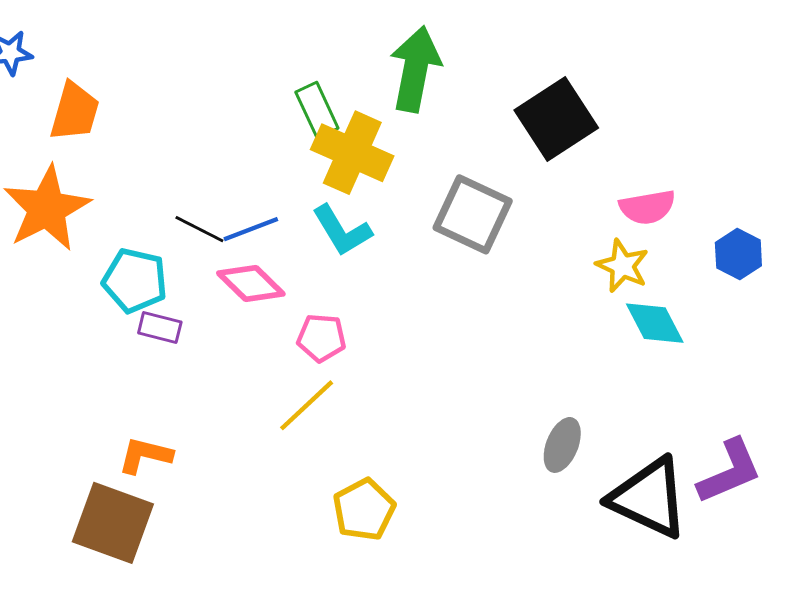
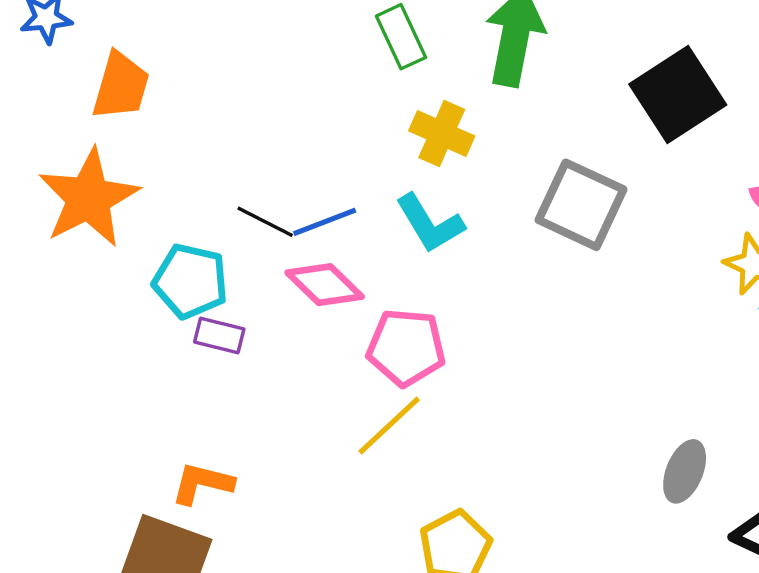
green rectangle: (317, 110) -> (401, 37), moved
yellow cross: (352, 153) -> (442, 133), size x0.7
pink pentagon: (321, 338) -> (406, 347), size x1.4

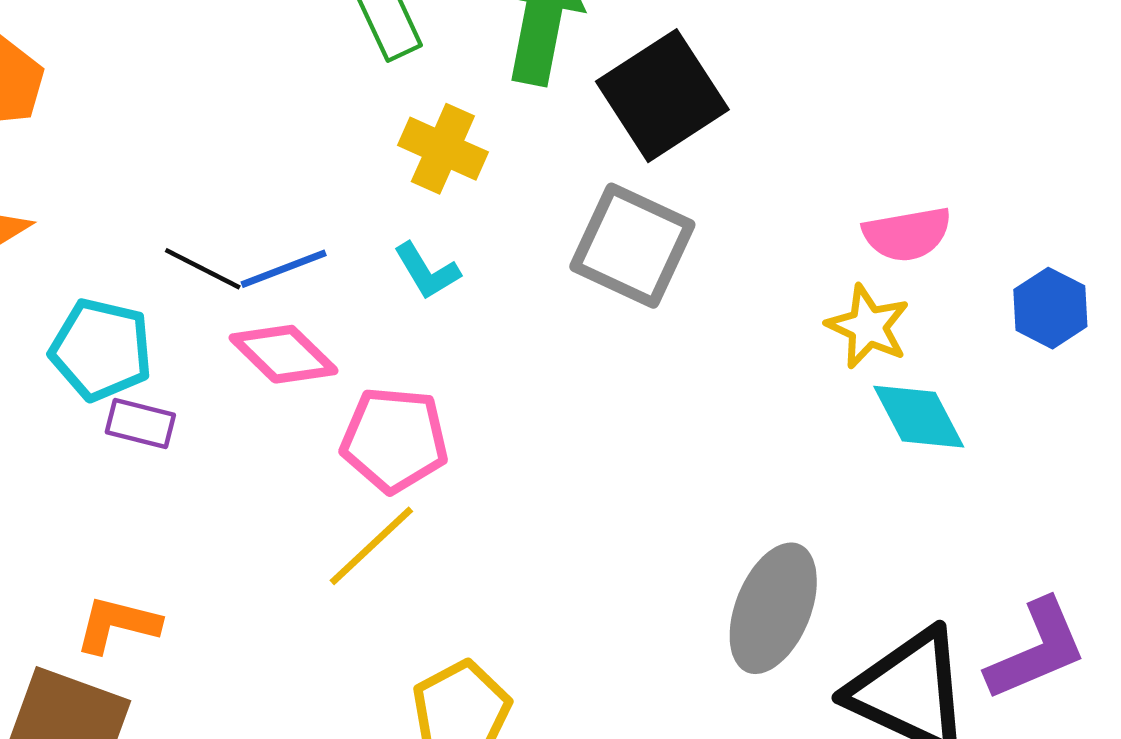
black square: (678, 94) -> (662, 96), moved
cyan L-shape: (430, 223) -> (427, 271), size x0.7
gray ellipse: (685, 471) -> (773, 608), size x1.5

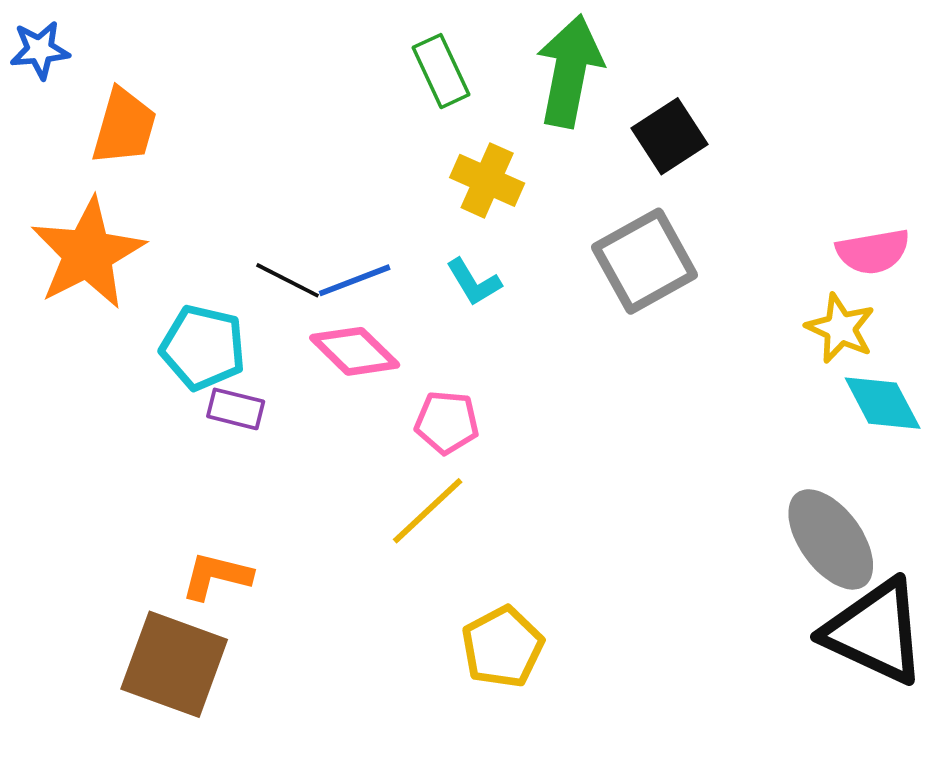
black square: (662, 96) -> (669, 136), size x0.7
gray square: (632, 246) -> (645, 261), turned 36
pink pentagon: (394, 440) -> (447, 422), size x0.7
gray ellipse: (773, 608) -> (831, 539), moved, turned -58

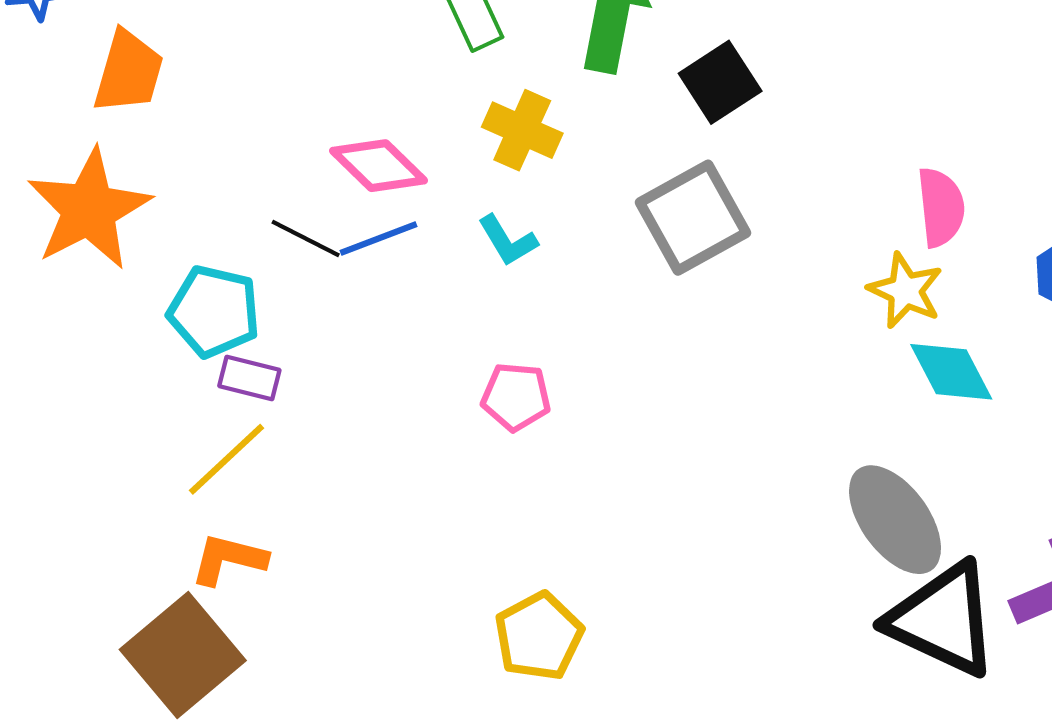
pink semicircle: (873, 251) -> (941, 207), turned -86
pink diamond: (355, 351) -> (379, 166), moved
pink pentagon: (447, 422) -> (516, 397), moved
yellow line: (428, 511) -> (226, 459), moved
brown square: (174, 664) -> (183, 655), turned 30

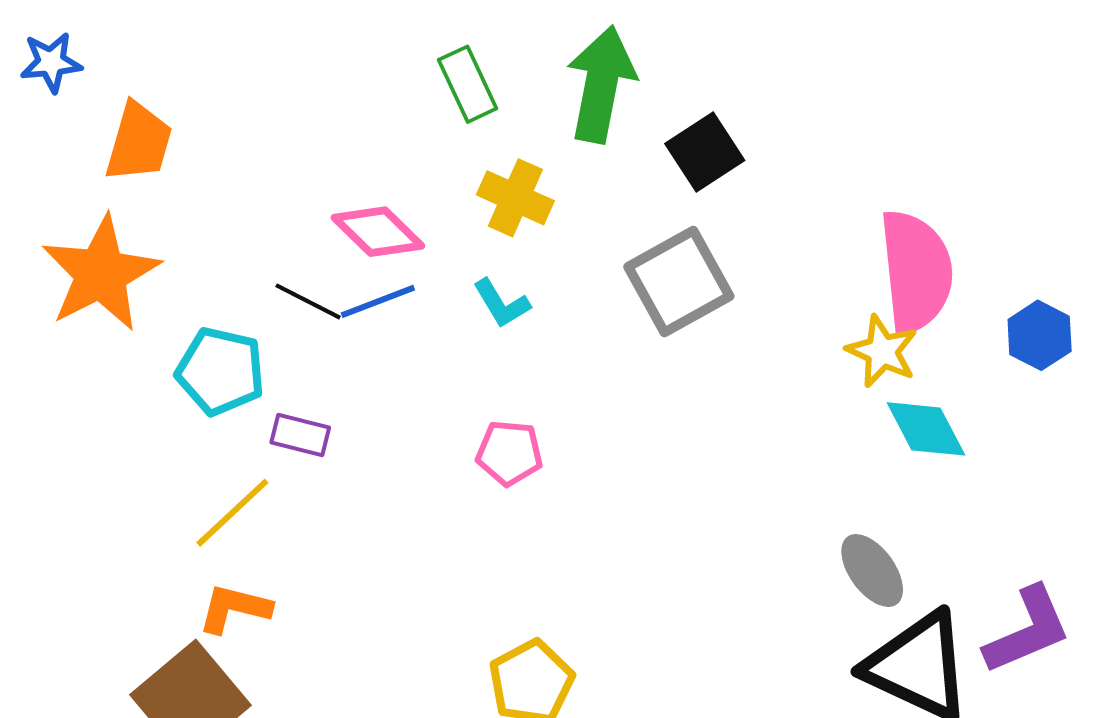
pink semicircle: (941, 207) -> (916, 272), size x1.6
purple rectangle: (249, 378) -> (300, 435), moved
gray ellipse: (895, 520) -> (872, 570), size x0.7

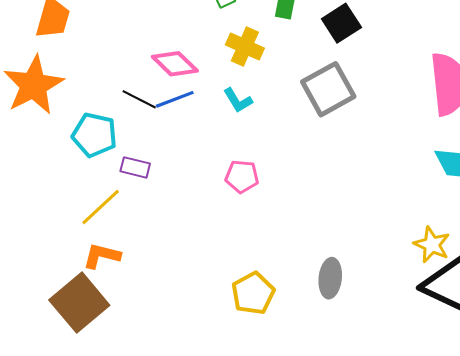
yellow star: (882, 351) -> (432, 245), moved
gray ellipse: (872, 570) -> (330, 278), moved, turned 42

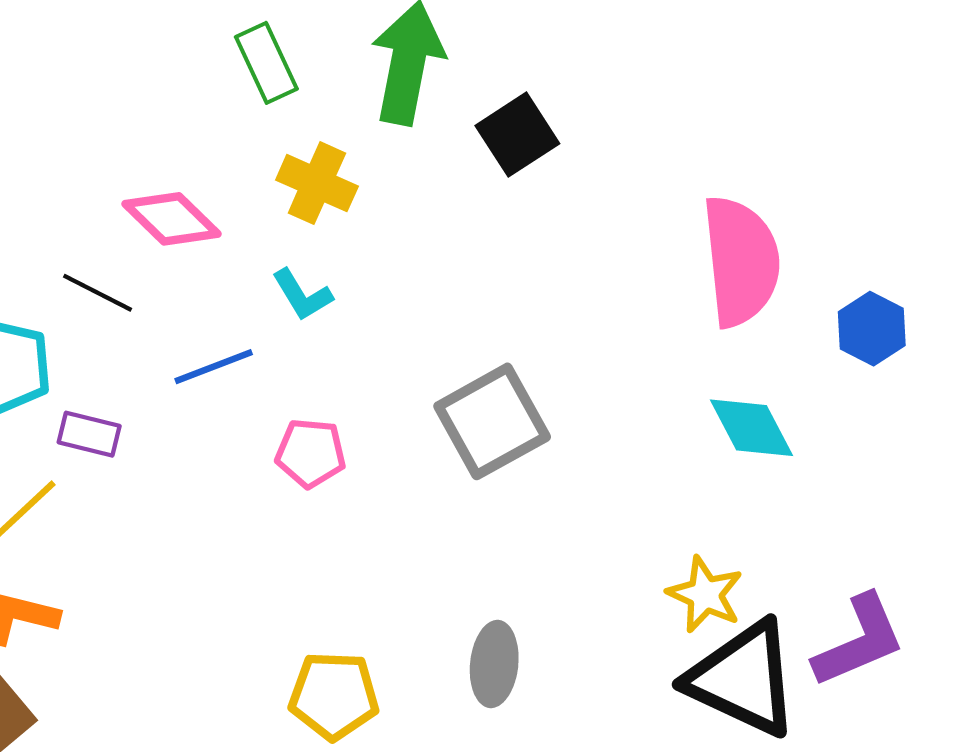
gray square: (328, 89) -> (492, 421), moved
blue line: (175, 99) -> (214, 367), moved
yellow pentagon: (253, 293) -> (334, 696), turned 30

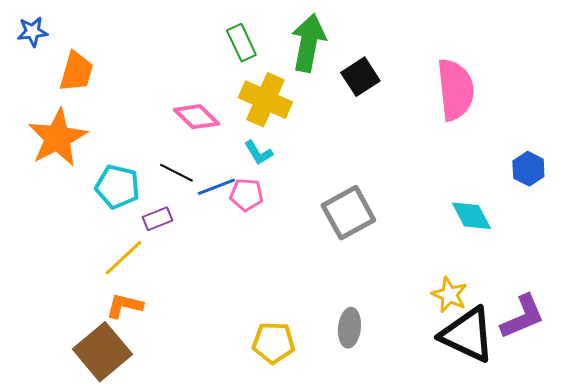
yellow cross: (317, 183) -> (265, 100), size x1.4
pink semicircle: (741, 261) -> (455, 90), moved
black line: (98, 293) -> (176, 173), moved
purple rectangle: (89, 434) -> (157, 219), turned -36
pink pentagon: (311, 453) -> (246, 195), moved

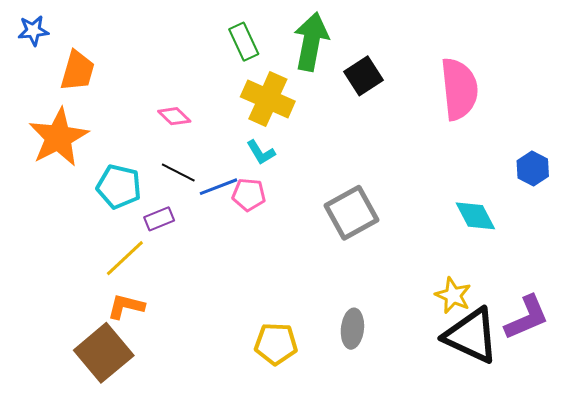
pink diamond: (196, 117) -> (174, 116), moved, size x0.7

